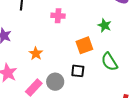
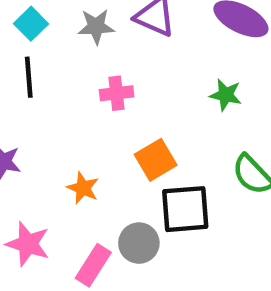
orange square: (84, 45) -> (156, 160), moved
black square: (78, 71) -> (185, 209), size x1.6

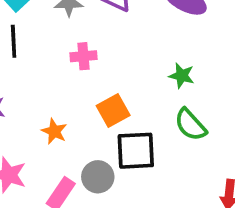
green star: (226, 95) -> (182, 76), moved

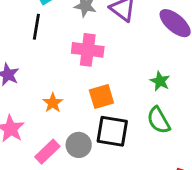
pink cross: (83, 56) -> (88, 50), size x1.5

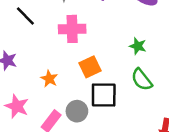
black line: (36, 27) -> (25, 16), turned -45

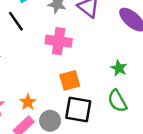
orange star: (49, 79) -> (28, 102), moved

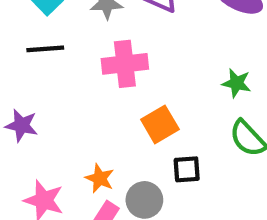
black line: (16, 21) -> (45, 49), turned -45
black square: (78, 110) -> (187, 169), size x0.6

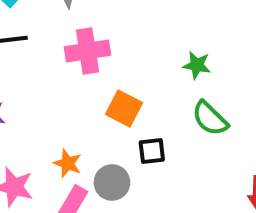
orange square: (160, 124) -> (124, 108), turned -30

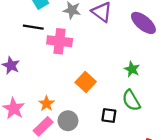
pink cross: (87, 51) -> (60, 41), moved
black square: (152, 151) -> (109, 115), moved

